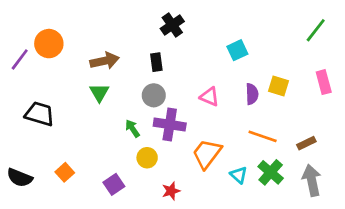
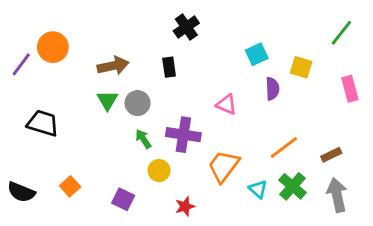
yellow square: (279, 86) -> (301, 67), moved
purple semicircle: (252, 94) -> (272, 89), moved
gray circle: (154, 95) -> (138, 103), moved
orange line: (263, 136) -> (284, 148), turned -56
purple square: (114, 184) -> (123, 199), turned -30

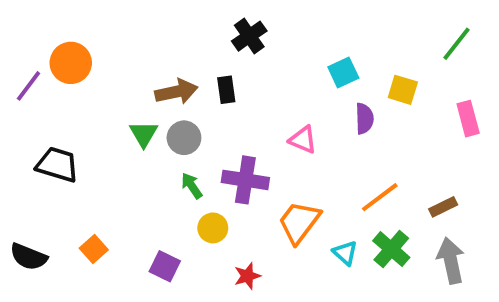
brown arrow: (113, 66) -> (176, 92), moved

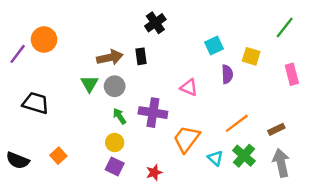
yellow circle: (213, 228) -> (115, 143), moved
purple square: (165, 266) -> (115, 166), moved

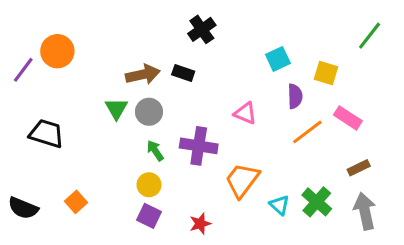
black rectangle: (141, 56) -> (183, 73), turned -63
pink rectangle: (292, 74) -> (348, 118), moved, turned -42
orange line: (237, 123) -> (307, 132), moved

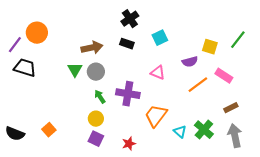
green line: (370, 36) -> (238, 40), moved
cyan square: (278, 59) -> (160, 38), moved
black rectangle: (183, 73) -> (127, 44), moved
purple semicircle: (295, 96) -> (190, 62), turned 77
black trapezoid: (46, 134) -> (25, 68), moved

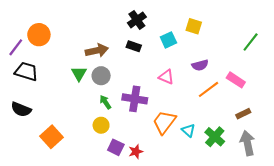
yellow square: (210, 47) -> (194, 26), moved
orange square: (49, 130) -> (52, 137), size x1.5
cyan triangle: (180, 132) -> (188, 130), moved
black semicircle: (15, 134) -> (21, 109), moved
purple square: (96, 139) -> (116, 147), moved

